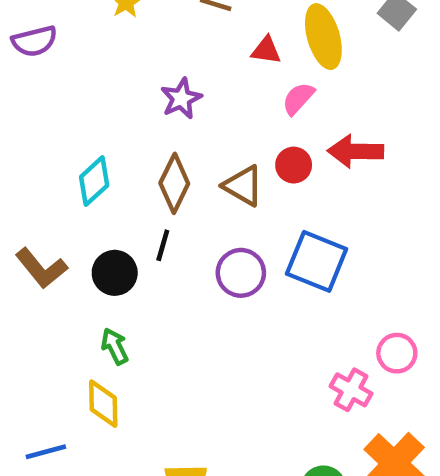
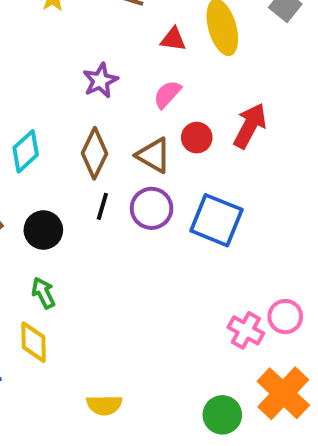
pink semicircle: (298, 99) -> (167, 94), moved
red arrow: (356, 151) -> (250, 126), turned 117
black line: (163, 245) -> (102, 206), moved
purple circle: (241, 273) -> (152, 208), moved
pink circle: (397, 353) -> (285, 317), moved

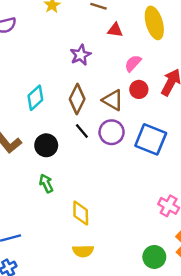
red triangle: (173, 39) -> (115, 30), moved
pink semicircle: (167, 94) -> (133, 63), moved
black line: (102, 206) -> (82, 131), turned -56
yellow diamond: (34, 342) -> (81, 213), moved

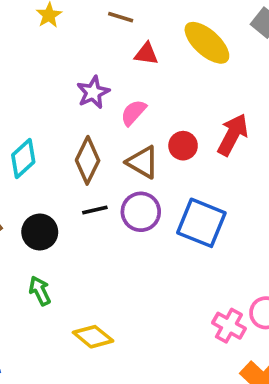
yellow ellipse: (154, 23) -> (207, 43), turned -32
pink semicircle: (133, 63) -> (133, 113), moved
black line: (82, 131) -> (95, 210), turned -63
yellow diamond: (81, 213) -> (93, 337), turned -50

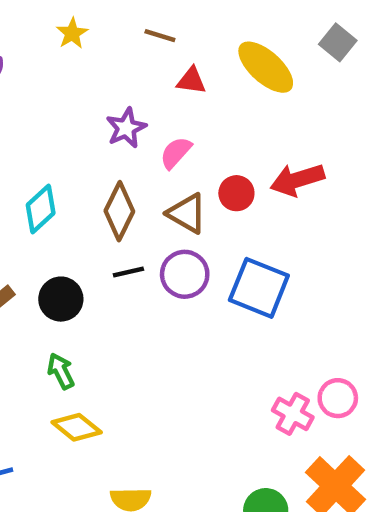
red arrow: (233, 135) -> (297, 180), turned -135
yellow diamond: (93, 337) -> (77, 427), moved

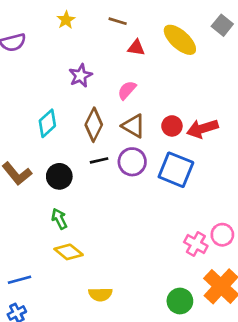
purple star: (126, 128) -> (80, 76), moved
red arrow: (297, 180) -> (202, 129), moved
red circle: (236, 193) -> (172, 126), moved

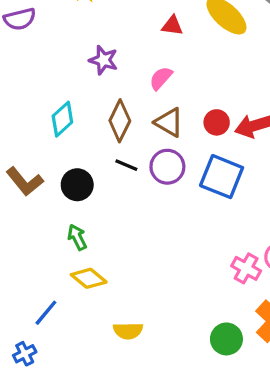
purple star: (80, 76) -> (103, 60), turned -30
black line: (99, 160) -> (126, 165), turned 36
blue line: (19, 280) -> (46, 313), moved, turned -35

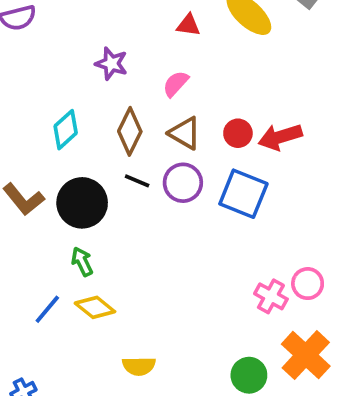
black circle: (77, 185) -> (82, 203), size x1.4
blue line: (46, 313) -> (47, 309), moved

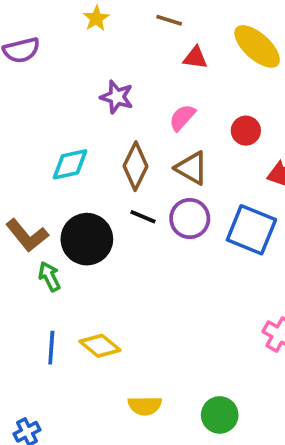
cyan diamond: (66, 130) -> (70, 164), turned 30
red circle: (238, 133) -> (246, 131), moved
green arrow: (82, 262) -> (49, 277), moved
blue line: (47, 309) -> (51, 348), turned -36
green circle: (249, 375) -> (220, 415), moved

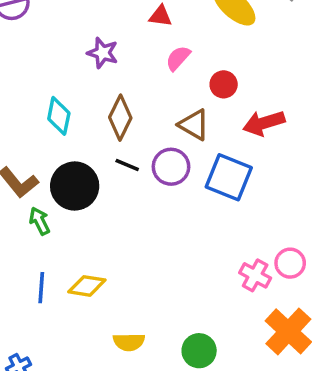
red triangle: (195, 58) -> (160, 16), moved
pink semicircle: (182, 118) -> (178, 58), moved
cyan diamond: (70, 164) -> (59, 116), turned -66
brown triangle: (192, 168) -> (194, 125), moved
yellow diamond: (100, 346) -> (87, 286), turned -30

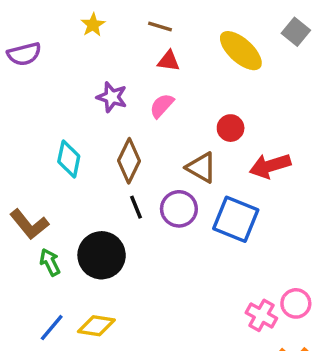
pink semicircle: (178, 58) -> (162, 106), moved
black line: (127, 165) -> (136, 207), turned 45
black circle: (75, 186) -> (102, 255), moved
blue line: (41, 288) -> (52, 328), turned 36

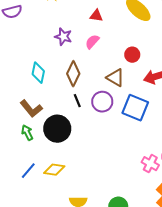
brown L-shape: (29, 224) -> (31, 109), moved

